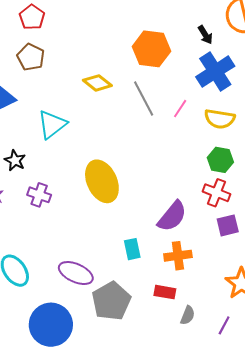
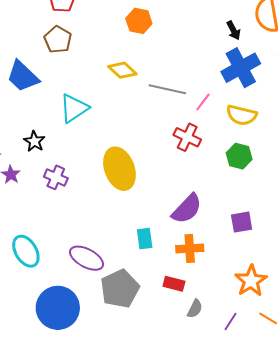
orange hexagon: (151, 49) -> (139, 21), moved, size x0.7
gray line: (144, 99) -> (167, 89), turned -54
red cross: (216, 193) -> (187, 137), moved

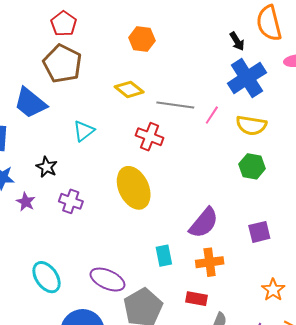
brown pentagon: (58, 40) -> (62, 64), size x1.4
cyan triangle: (74, 108) -> (84, 131), size x0.7
red cross: (187, 137) -> (150, 137), moved
orange star: (251, 281) -> (273, 290), size x0.7

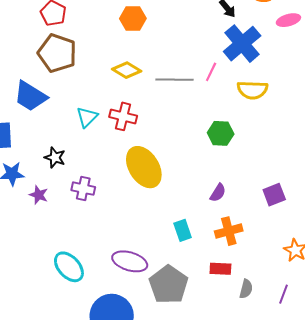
pink line: (212, 115) -> (211, 72), moved
red cross: (150, 137) -> (123, 116), moved
green hexagon: (252, 166) -> (221, 133), moved
purple semicircle: (204, 223) -> (218, 193), size x0.6

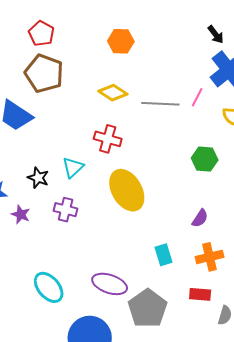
cyan triangle: (87, 117) -> (73, 167), moved

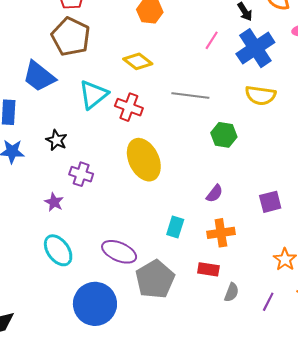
pink line: (197, 97) -> (212, 40), moved
gray line: (160, 104) -> (190, 96), moved
cyan triangle: (73, 167) -> (93, 95), moved, size x1.4
purple star: (21, 214) -> (54, 202), moved
cyan rectangle: (163, 255) -> (175, 227), turned 30

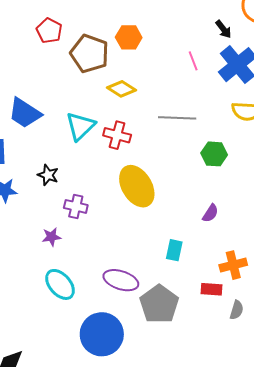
brown pentagon: (71, 37) -> (90, 54), moved
pink line: (212, 40) -> (193, 61), turned -48
purple star: (54, 202) -> (51, 237), turned -30
orange cross: (221, 233) -> (233, 265), moved

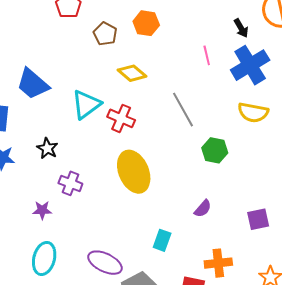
brown pentagon: (90, 54) -> (105, 34), size x0.6
gray line: (177, 118) -> (183, 110), turned 51
cyan ellipse: (60, 284) -> (44, 258), turned 48

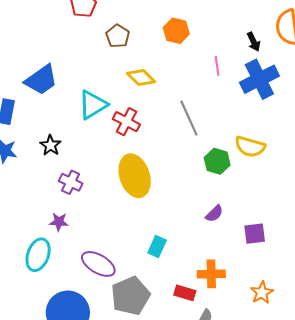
orange hexagon: (146, 23) -> (176, 31), moved
blue trapezoid: (33, 84) -> (41, 80), turned -81
yellow semicircle: (253, 112) -> (250, 147), moved
purple semicircle: (203, 209) -> (214, 214), moved
purple star: (42, 210) -> (59, 222), moved

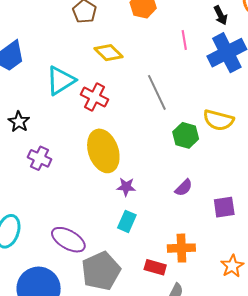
purple star: (59, 222) -> (126, 187), moved

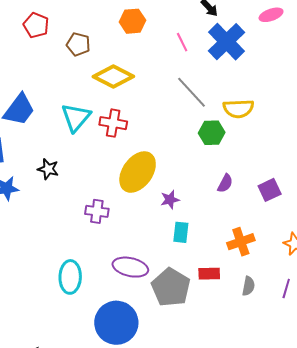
yellow diamond: (108, 53) -> (113, 77), size x1.4
gray line: (157, 92) -> (191, 92), moved
yellow ellipse: (103, 151) -> (138, 172), turned 72
purple cross: (39, 158) -> (97, 211), moved
red rectangle: (155, 267) -> (209, 274), moved

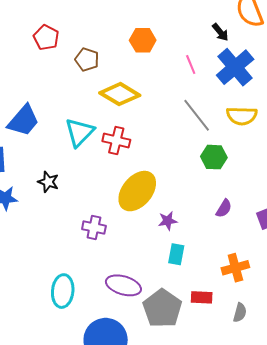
yellow semicircle: (238, 109) -> (242, 116), moved

